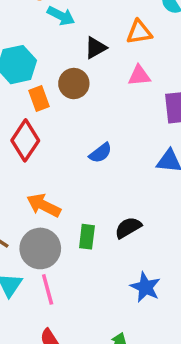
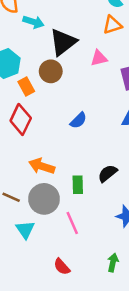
orange triangle: (139, 32) -> (112, 25), moved
black triangle: (96, 48) -> (63, 42), size x1.6
pink line: (48, 289) -> (72, 223), moved

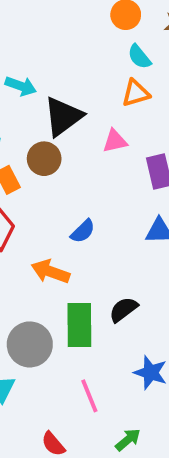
orange arrow: (42, 166) -> (50, 272), moved
green rectangle: (78, 185) -> (79, 325), size x1.6
pink line: (72, 223) -> (89, 396), moved
green arrow: (113, 263) -> (128, 440), turned 36

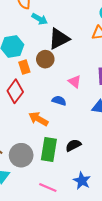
pink triangle: (115, 141) -> (75, 82), moved, turned 40
blue semicircle: (83, 231) -> (59, 101), turned -128
pink line: (89, 396) -> (48, 187), turned -54

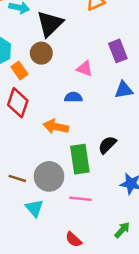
pink line: (48, 187) -> (80, 199), moved

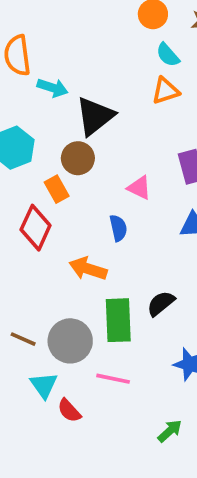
orange rectangle: (19, 70) -> (57, 189), moved
blue semicircle: (73, 97) -> (118, 228), turned 72
red semicircle: (74, 240) -> (69, 411), moved

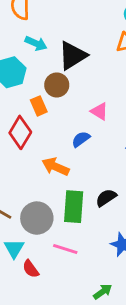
cyan arrow: (52, 88) -> (36, 43), moved
blue semicircle: (118, 228) -> (81, 139), turned -120

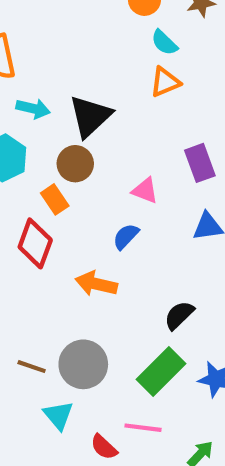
green rectangle: (74, 207) -> (161, 371), moved, turned 52
pink line: (65, 249) -> (143, 428), moved
red semicircle: (31, 269) -> (104, 447), moved

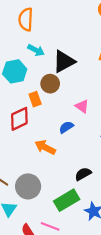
red diamond: (35, 243) -> (19, 119), turned 30

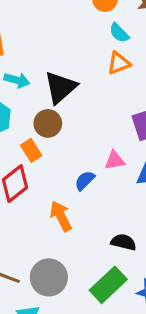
pink triangle: (82, 106) -> (115, 160), moved, turned -32
orange arrow: (45, 147) -> (61, 216), turned 48
black semicircle: (83, 174) -> (124, 242), turned 56

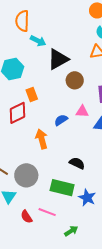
cyan arrow: (17, 80) -> (38, 41), moved
brown circle: (48, 123) -> (75, 80), moved
green rectangle: (108, 285) -> (62, 188), turned 45

